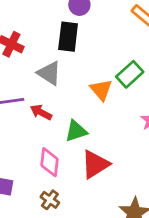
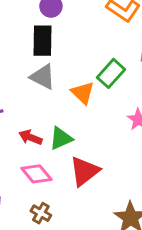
gray triangle: (49, 73) -> (43, 77), moved
red arrow: (41, 112) -> (30, 137), moved
pink diamond: (50, 162) -> (36, 174), turned -40

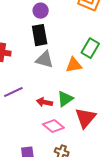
orange triangle: (83, 93) -> (74, 65), turned -42

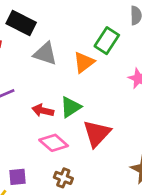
black rectangle: (40, 35) -> (21, 23), moved, turned -55
orange triangle: (74, 65) -> (84, 62), turned -30

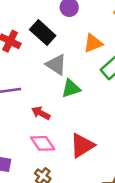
orange triangle: (84, 62) -> (93, 43), moved
green triangle: (71, 107) -> (71, 88), moved

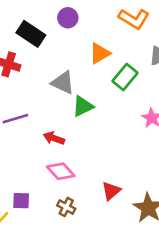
black rectangle: (43, 33) -> (31, 34), moved
red triangle: (82, 145) -> (111, 191), moved, size x0.7

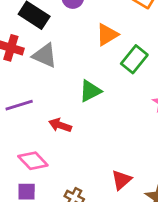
gray triangle: (63, 83) -> (45, 56), moved
pink diamond: (61, 171) -> (33, 161), moved

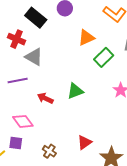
gray triangle: (45, 56) -> (34, 57), moved
green triangle: (90, 91) -> (75, 91), moved

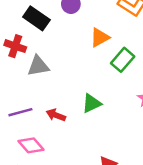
gray triangle: (34, 57) -> (38, 66), turned -36
purple line: (18, 81) -> (20, 112), moved

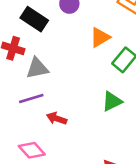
green triangle: (91, 103) -> (112, 101), moved
purple line: (20, 112) -> (31, 99), moved

